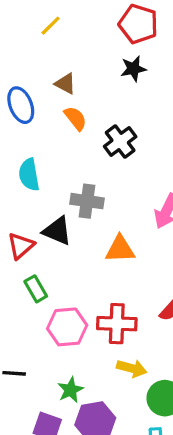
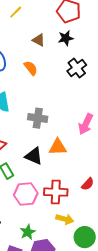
brown triangle: (65, 84) -> (39, 40), moved
black cross: (120, 142) -> (77, 68), moved
black triangle: (57, 231) -> (34, 156), moved

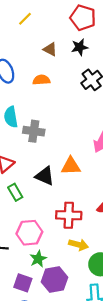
orange semicircle: (31, 68) -> (41, 80), turned -56
gray cross: (38, 118) -> (34, 131), moved
pink hexagon: (26, 194) -> (29, 233), moved

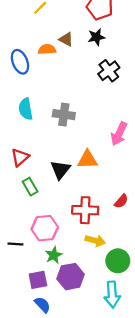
orange semicircle: (41, 80) -> (47, 49), moved
gray cross: (34, 131) -> (64, 115), moved
black triangle: (45, 176) -> (60, 170), turned 45
purple square: (23, 283) -> (38, 280), turned -30

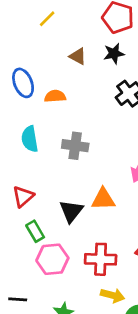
orange semicircle: (47, 49) -> (55, 96), moved
pink hexagon: (45, 228) -> (52, 259), moved

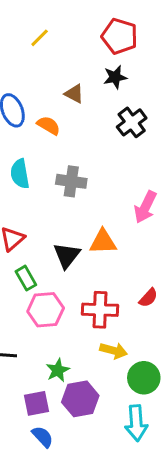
brown triangle: (78, 56) -> (74, 94), moved
orange semicircle: (55, 96) -> (49, 125), turned 35

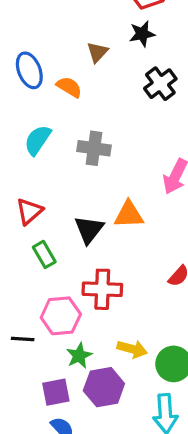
brown triangle: (74, 94) -> (97, 52), turned 45
cyan semicircle: (20, 174) -> (38, 140), turned 44
pink hexagon: (46, 310) -> (61, 316), moved
red cross: (100, 310) -> (102, 289), moved
yellow arrow: (114, 351) -> (132, 349), moved

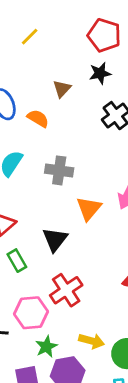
orange triangle: (129, 215) -> (89, 208), moved, turned -48
red cross: (102, 289) -> (66, 290), turned -36

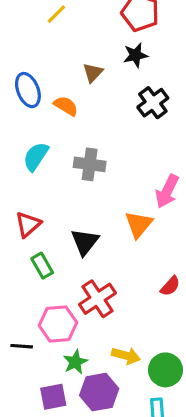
orange triangle: (89, 208) -> (139, 224), moved

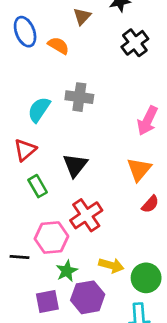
cyan semicircle: (36, 156) -> (39, 110), moved
orange triangle: (139, 224) -> (139, 169), moved

